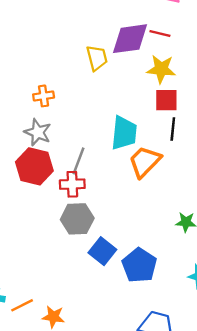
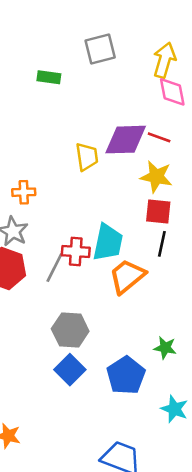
red cross: (72, 184) -> (76, 251), moved
gray hexagon: (77, 219) -> (70, 330), moved
blue pentagon: (139, 265) -> (126, 375), moved

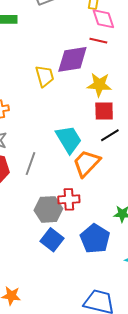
red line: (159, 137) -> (98, 41), moved
cyan trapezoid: (108, 242) -> (69, 139), turned -36
black line: (162, 244) -> (110, 135), turned 54
red cross: (76, 251) -> (69, 199), moved

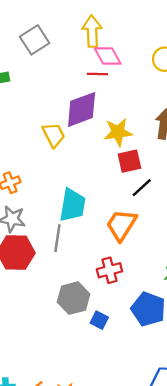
red line: (98, 41) -> (97, 74), moved
cyan trapezoid: (69, 139) -> (72, 205), moved, turned 52
gray hexagon: (48, 209) -> (74, 298), moved
blue square: (52, 240) -> (99, 320), size x0.7

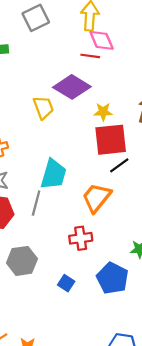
purple diamond: (82, 109) -> (72, 87), turned 45
yellow star: (118, 132) -> (103, 112), size x0.7
red square: (129, 161) -> (111, 140), size x1.5
gray hexagon: (74, 298) -> (22, 261), moved

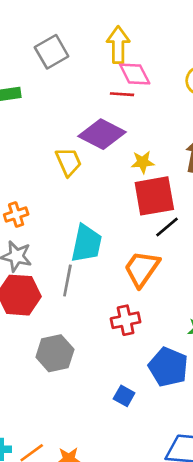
blue square: (66, 283) -> (124, 396), moved

